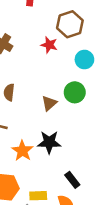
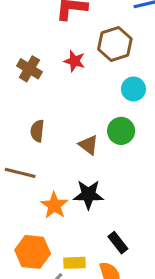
red star: (49, 45) -> (74, 61), moved
brown triangle: (49, 103) -> (88, 145), turned -42

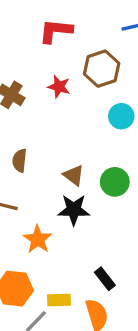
green circle: (121, 131) -> (115, 182), moved
black star: (88, 195) -> (74, 210), moved

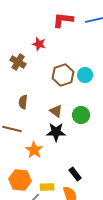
red L-shape: (56, 31) -> (63, 20), moved
brown hexagon: (102, 69) -> (63, 75), moved
red star: (59, 87) -> (39, 44), moved

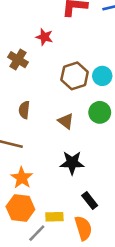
green circle: (81, 115) -> (100, 112), moved
black star: (56, 132) -> (72, 163), moved
orange star: (34, 150) -> (22, 178), moved

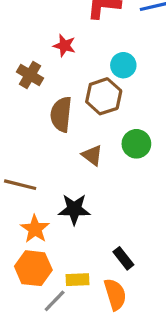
cyan circle: (102, 76) -> (123, 65), moved
brown semicircle: (24, 110) -> (61, 114), moved, size x1.5
black star: (72, 163) -> (74, 209), moved

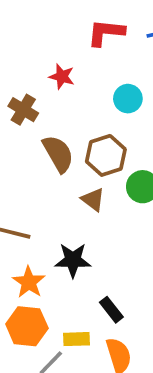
brown hexagon: (104, 96) -> (106, 155), moved
brown semicircle: (61, 114) -> (58, 154), turned 144
black rectangle: (123, 258) -> (111, 310), moved

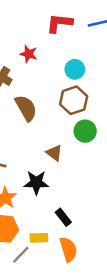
brown hexagon: (106, 155) -> (74, 100), moved
brown triangle: (93, 200) -> (54, 153), moved

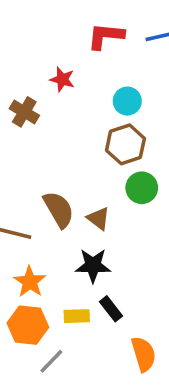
brown semicircle: (26, 108) -> (59, 209), moved
black star: (36, 183) -> (93, 265), moved
yellow rectangle: (39, 238) -> (77, 316), moved
orange semicircle: (68, 249) -> (144, 354), moved

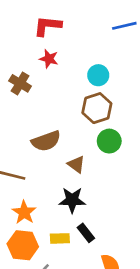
red L-shape: (106, 36) -> (47, 26), moved
brown semicircle: (59, 209) -> (46, 141), moved, turned 100

